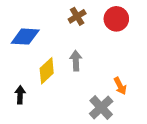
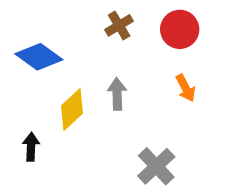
blue diamond: (25, 37) -> (39, 57), turned 32
orange arrow: (120, 86) -> (186, 88), moved

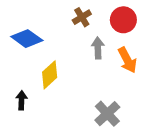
orange arrow: (186, 88) -> (127, 60), size x1.4
gray arrow: (117, 94) -> (98, 48), moved

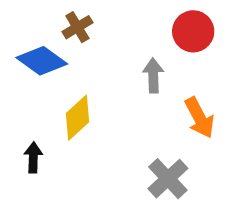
brown cross: (82, 17) -> (77, 27), moved
orange arrow: (127, 60) -> (199, 118), moved

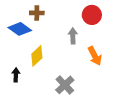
brown cross: (77, 27) -> (37, 13), turned 32
gray cross: (168, 179) -> (65, 85), moved

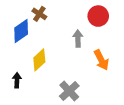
brown cross: (37, 13) -> (39, 14), turned 32
blue diamond: (20, 29) -> (21, 31), turned -70

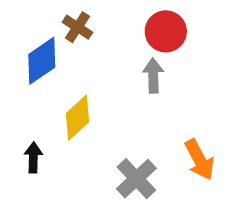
red circle: (98, 16) -> (166, 31), moved
orange arrow: (101, 60) -> (199, 160), moved

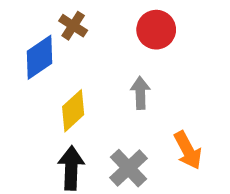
gray arrow: (153, 76) -> (140, 93), moved
black arrow: (33, 158) -> (71, 168), moved, size x1.5

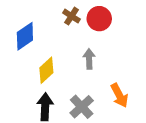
brown cross: (73, 26) -> (72, 16), moved

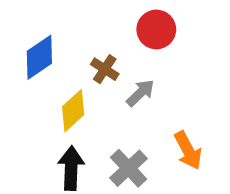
brown cross: (72, 16) -> (105, 69), moved
gray arrow: (89, 59) -> (140, 93), turned 48

